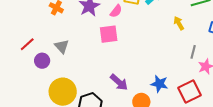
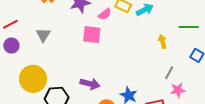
purple circle: (42, 61) -> (11, 46), moved
purple arrow: (119, 82) -> (90, 84), turned -42

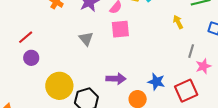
gray triangle: (43, 35) -> (86, 39), moved
pink square: (92, 35) -> (120, 29), moved

